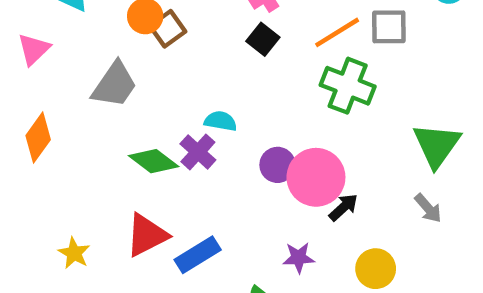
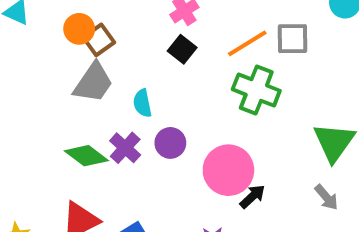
gray trapezoid: (115, 85) -> (93, 83), moved
cyan semicircle: (221, 121) -> (142, 103), moved, turned -112
purple circle: (278, 165) -> (170, 143), moved

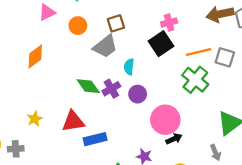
orange circle: (79, 29) -> (78, 26), moved
black square: (182, 49) -> (161, 44), size x1.5

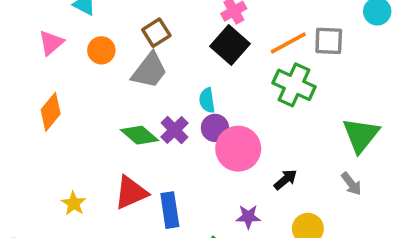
cyan semicircle: (129, 67) -> (207, 100), moved
pink circle: (165, 120) -> (238, 149), moved
blue rectangle: (95, 139) -> (170, 210), turned -70

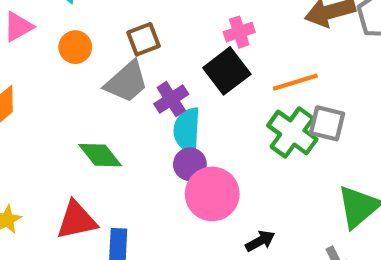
gray square: (329, 41) -> (327, 123), moved
cyan semicircle: (207, 100) -> (187, 130), size x1.5
purple cross: (174, 130) -> (171, 99), moved

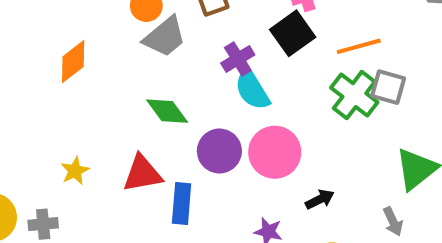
gray trapezoid: (127, 82) -> (165, 37), moved
cyan semicircle: (187, 130) -> (252, 90), turned -36
purple circle: (190, 164) -> (219, 151), moved, size x1.4

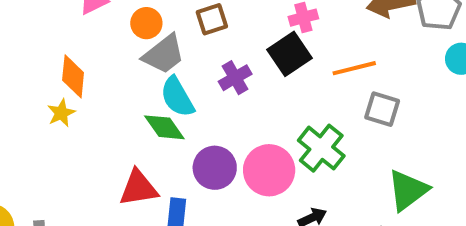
orange diamond: (73, 62) -> (73, 76), turned -48
cyan semicircle: (252, 90) -> (177, 97), moved
green cross: (354, 95) -> (321, 148), moved
yellow star: (75, 171) -> (61, 113), moved

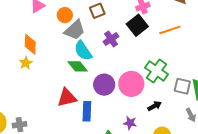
gray square: (382, 109) -> (182, 86), moved

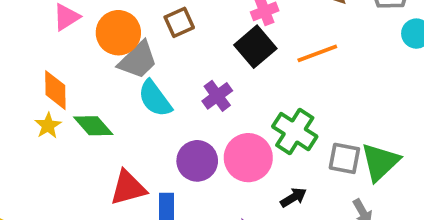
orange circle: (65, 15) -> (118, 33), size x1.5
purple cross: (111, 39) -> (217, 96), moved
green diamond: (78, 66) -> (93, 126), moved

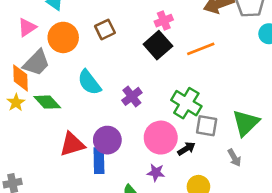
gray trapezoid: (138, 60) -> (37, 63), moved
purple cross: (217, 96) -> (132, 96), moved
pink circle: (248, 158) -> (161, 138), moved
gray square: (344, 158) -> (207, 126), moved
purple circle: (197, 161) -> (107, 140), moved

